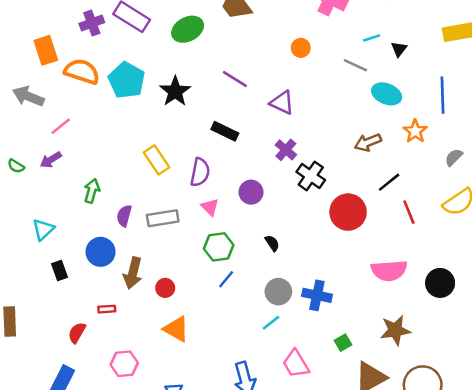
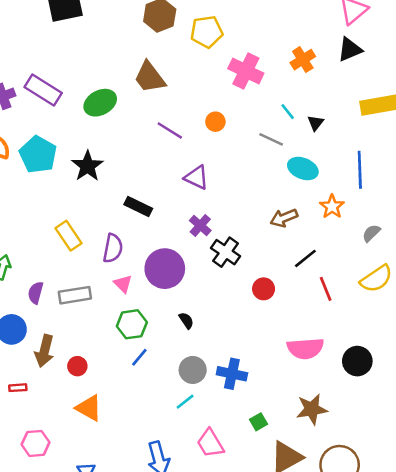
cyan line: (372, 38) -> (288, 112), turned 70
purple line: (235, 79) -> (170, 131), moved
purple circle: (251, 192) -> (165, 269), size x1.6
red circle: (348, 212) -> (264, 289), size x0.6

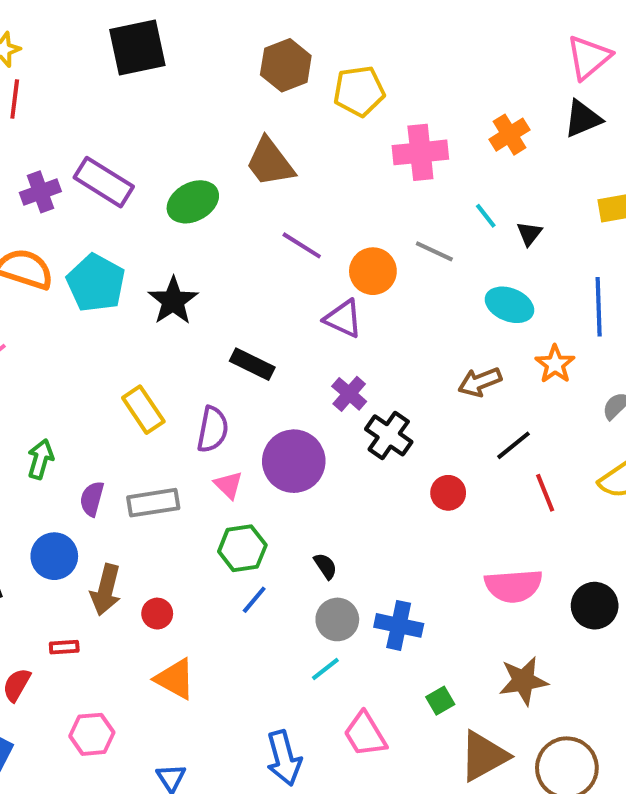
pink cross: (246, 71) -> (420, 152), turned -32
orange circle: (215, 122) -> (373, 271), moved, size x1.5
gray line: (271, 139) -> (434, 251), moved
black semicircle: (186, 321) -> (325, 566), moved

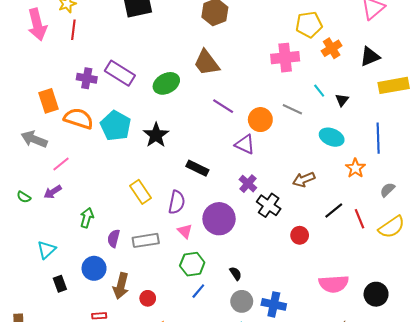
yellow pentagon: (359, 91) -> (309, 25), moved
black triangle: (583, 119) -> (370, 57), moved
purple cross: (40, 192) -> (87, 78), turned 30
brown arrow: (480, 382) -> (304, 179), moved
red line: (545, 493) -> (360, 219), moved

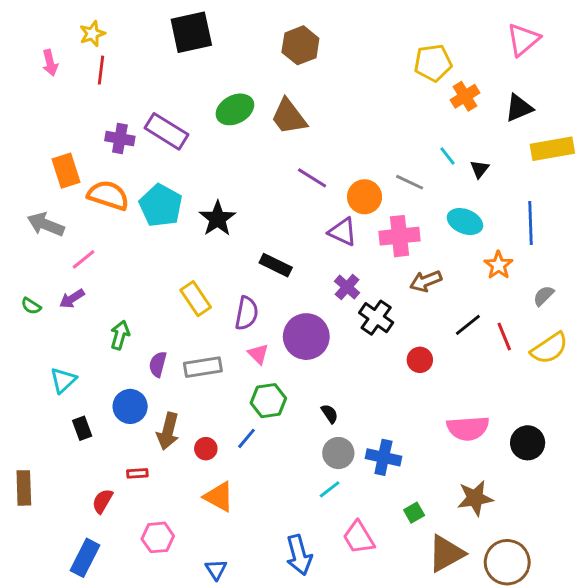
pink arrow: (37, 25) -> (50, 63), size x0.6
pink cross: (285, 58) -> (399, 236), moved
green ellipse: (166, 83) -> (235, 109), moved
blue line: (198, 291) -> (247, 438), moved

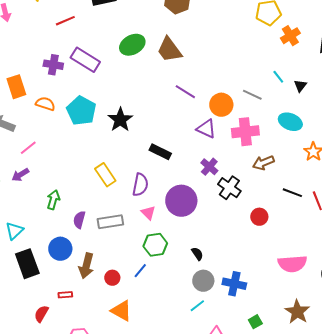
red line: (101, 70) -> (65, 21), moved, turned 60
orange semicircle: (108, 195) -> (45, 104), size x0.7
black line: (468, 325) -> (292, 193), turned 60
black rectangle: (82, 428) -> (27, 264), size x1.8
brown star: (475, 498) -> (297, 312), turned -30

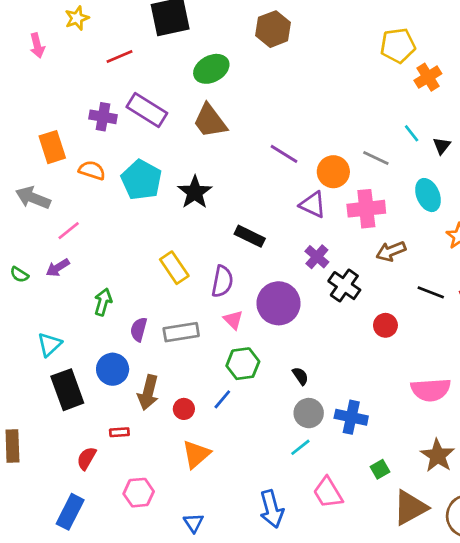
green ellipse: (132, 45) -> (211, 69), moved
brown trapezoid: (169, 50) -> (210, 121), moved
cyan ellipse: (290, 122) -> (428, 195), turned 45
orange triangle: (121, 311) -> (196, 454), turned 50

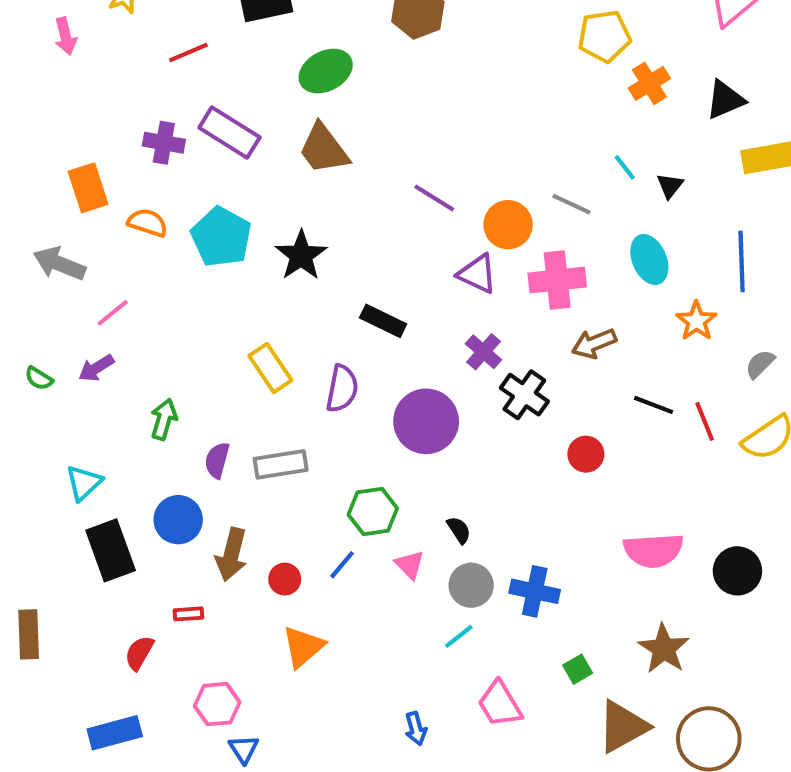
pink triangle: (233, 320) -> (410, 565), moved
blue arrow: (272, 509) -> (416, 729), size x0.6
blue rectangle: (70, 512) -> (115, 733), turned 48
blue triangle: (193, 523) -> (244, 749), moved

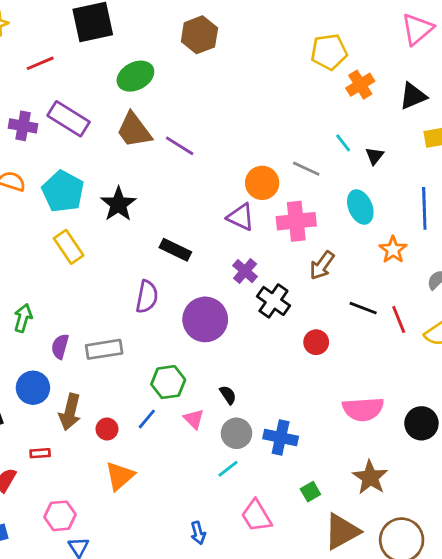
purple line: (434, 198) -> (180, 146), moved
brown arrow: (594, 343) -> (322, 265), turned -32
yellow rectangle: (270, 368) -> (69, 247), moved

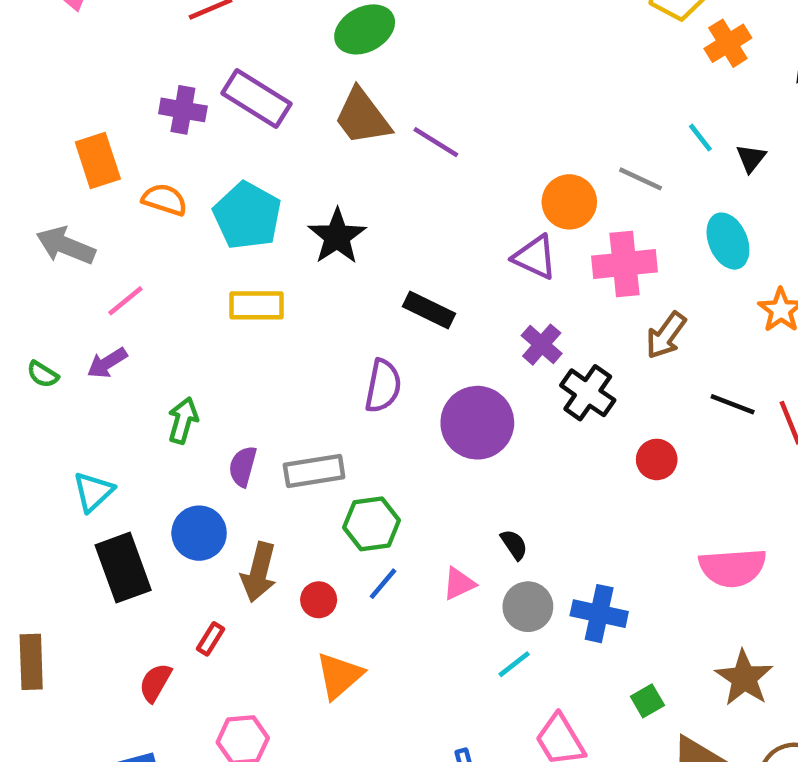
yellow rectangle: (69, 247) -> (257, 305), turned -56
green hexagon: (168, 382) -> (372, 524), moved
pink triangle: (194, 419) -> (459, 584), turned 50
red rectangle: (40, 453) -> (211, 639), turned -54

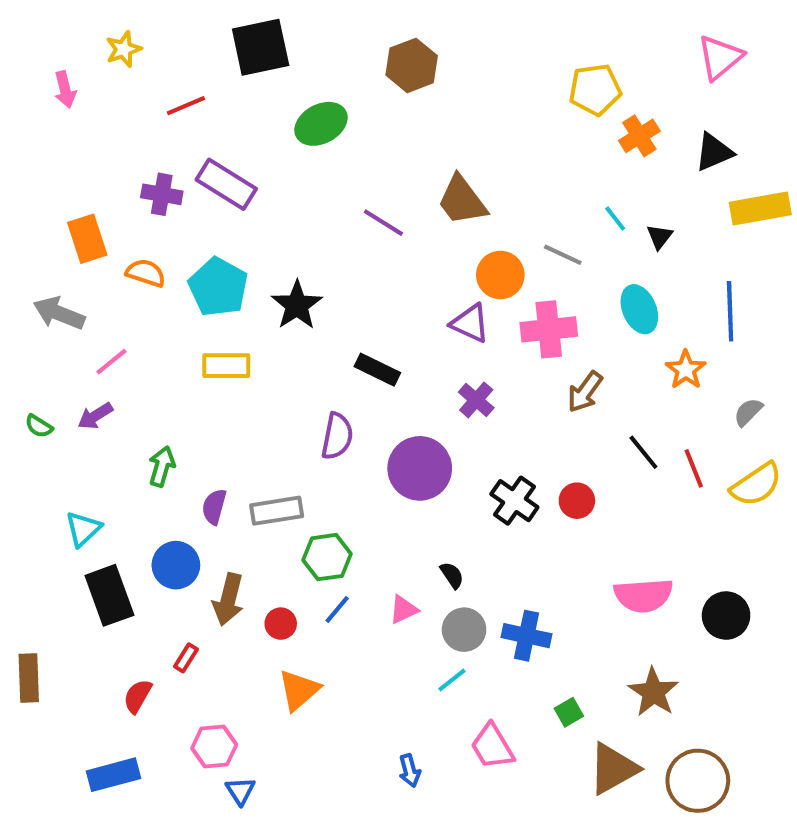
brown trapezoid: (362, 117) -> (462, 200), moved
black cross: (588, 393) -> (514, 501), moved
black line: (733, 404) -> (643, 452), turned 30

